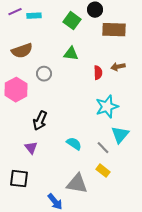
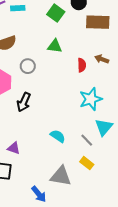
brown arrow: (118, 67) -> (102, 59), turned 32
black arrow: (40, 121) -> (24, 102), moved
purple triangle: (31, 148) -> (14, 148), moved, turned -32

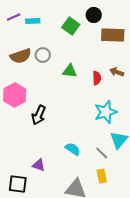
green triangle: (55, 46) -> (70, 71), moved
gray circle: (28, 66) -> (43, 55), moved
purple triangle: (14, 148) -> (39, 165), moved
yellow rectangle: (87, 163) -> (102, 176), turned 40

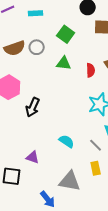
cyan rectangle: (33, 21) -> (36, 13), moved
green square: (71, 26) -> (66, 34), moved

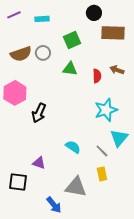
green square: (66, 34) -> (72, 40), turned 30

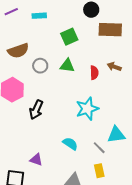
gray circle: (43, 53) -> (40, 66), moved
cyan star: (106, 110) -> (87, 109), moved
cyan triangle: (119, 138) -> (116, 135), turned 42

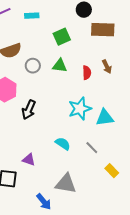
brown arrow: (114, 67) -> (107, 67), turned -136
cyan triangle: (116, 135) -> (105, 118), moved
yellow rectangle: (99, 171) -> (112, 171), moved, turned -32

